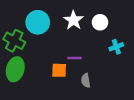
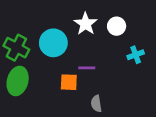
cyan circle: (38, 22) -> (53, 43), moved
gray semicircle: (86, 80) -> (96, 104), moved

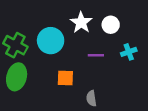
purple line: (87, 68) -> (96, 55), moved

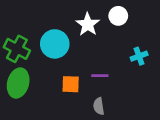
white circle: (111, 25) -> (118, 16), moved
purple line: (96, 55) -> (100, 76), moved

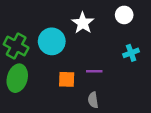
white circle: (118, 16) -> (124, 15), moved

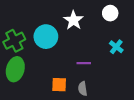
green cross: (16, 46) -> (14, 41), turned 35
cyan cross: (131, 53) -> (116, 47), turned -32
orange square: (67, 79) -> (59, 85), moved

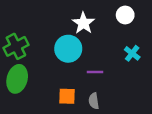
cyan circle: (46, 37) -> (68, 49), moved

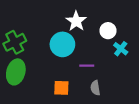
white circle: (125, 15) -> (108, 31), moved
gray semicircle: (94, 101) -> (95, 88), moved

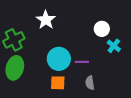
white star: (76, 21) -> (46, 20), moved
cyan circle: (62, 44) -> (59, 59), moved

